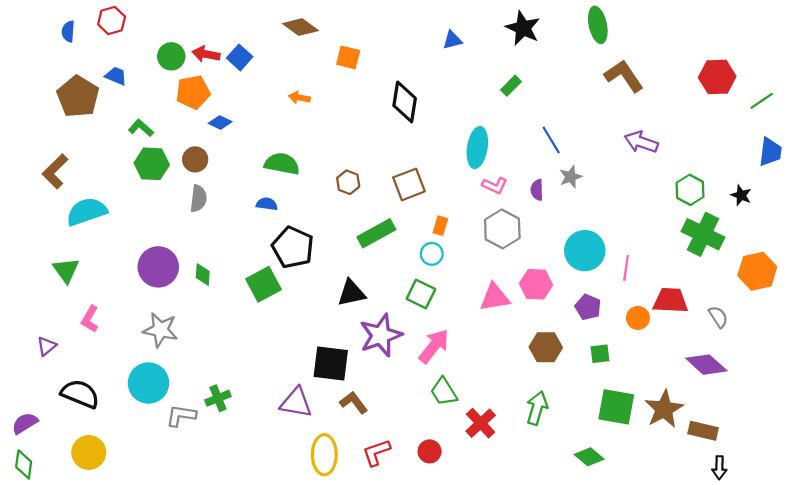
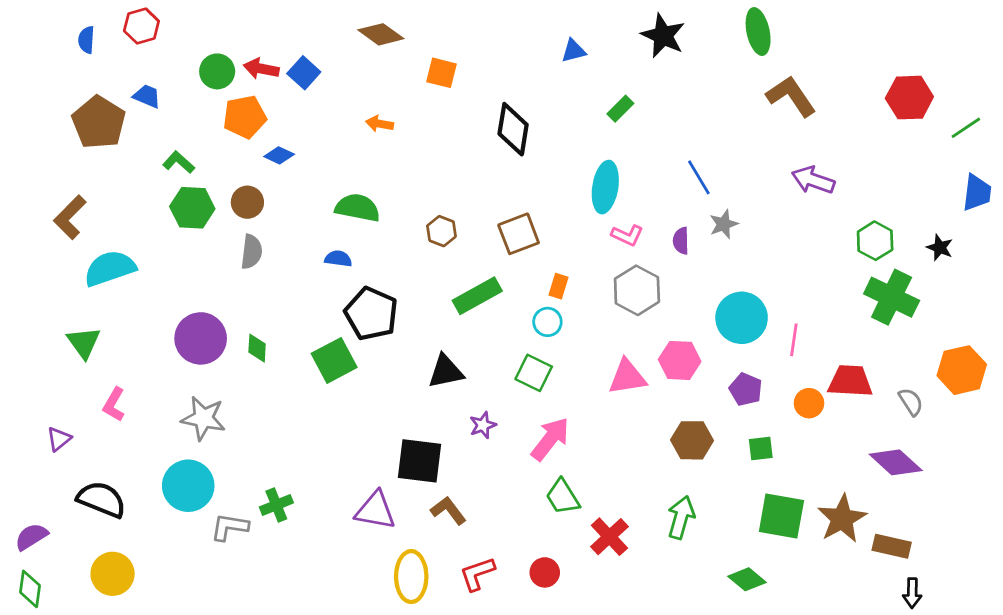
green rectangle: (511, 86) -> (620, 109), moved
orange hexagon: (757, 271) -> (962, 370), moved
purple star: (381, 335) -> (483, 425), size x0.5

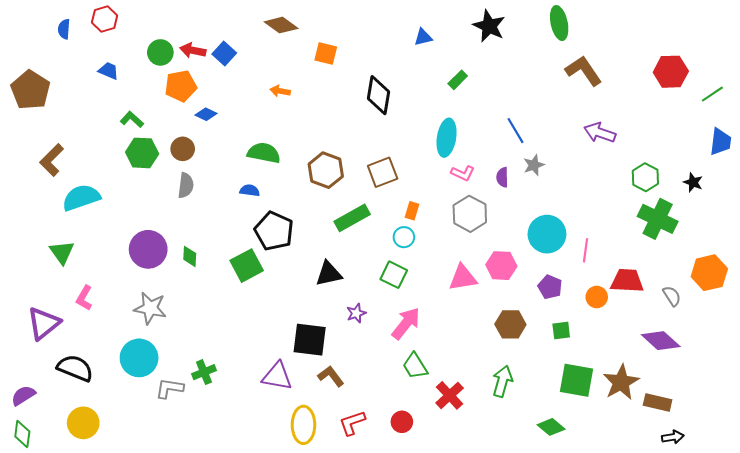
brown pentagon: (99, 122) -> (30, 90), moved
brown hexagon: (441, 231) -> (326, 170), size x1.6
purple triangle: (59, 439) -> (44, 323), size x1.8
black arrow: (912, 593) -> (673, 437), turned -100

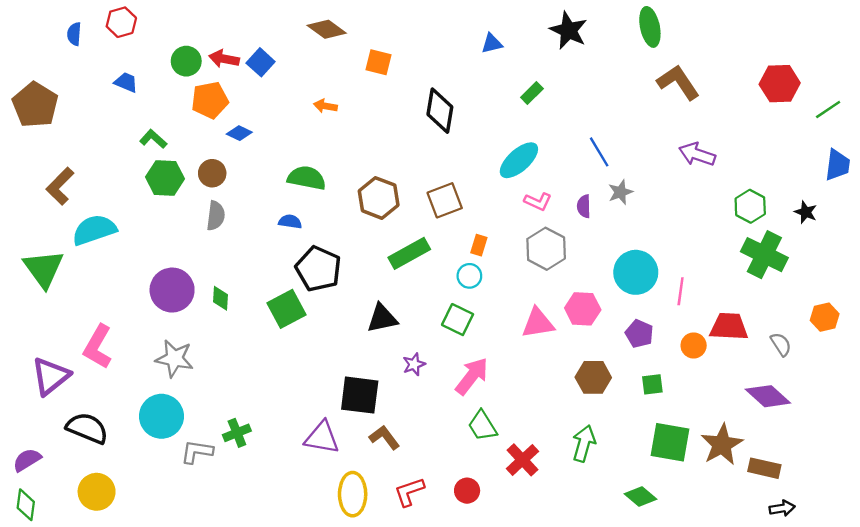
cyan ellipse: (447, 138) -> (519, 160), turned 39
green triangle: (62, 252) -> (43, 269), moved, size x1.4
orange hexagon: (709, 273) -> (825, 317), size x0.7
pink L-shape: (84, 298) -> (98, 347), size x1.5

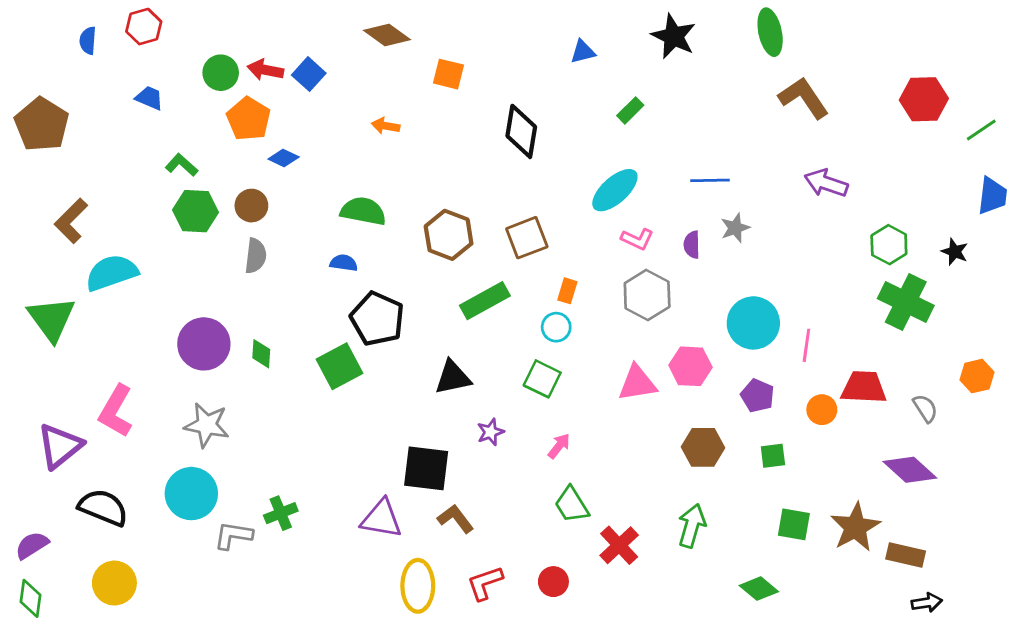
orange pentagon: (210, 100) -> (249, 119), turned -30
blue line: (599, 152) -> (710, 180), turned -60
pink arrow: (472, 376) -> (559, 446), size x0.6
green square: (670, 442) -> (794, 524), size x0.7

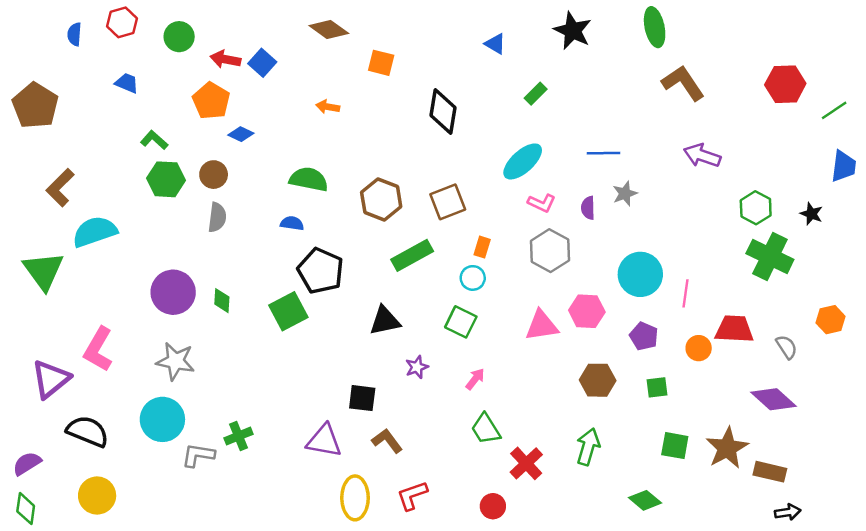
blue triangle: (583, 52) -> (495, 44), turned 45
green circle: (221, 73) -> (179, 37), moved
black square: (426, 468) -> (362, 398), size x0.7
red circle: (553, 582) -> (493, 506), moved

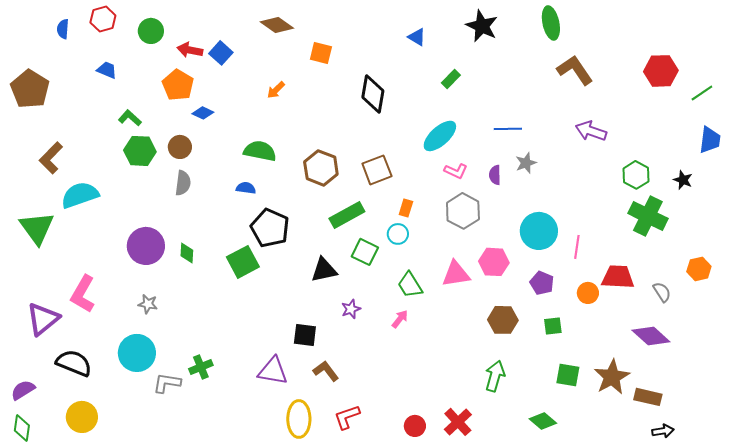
orange arrow: (328, 107) -> (276, 90), turned -54
green square: (461, 322) -> (365, 252), moved
gray star: (176, 361) -> (148, 304), size x0.6
green trapezoid: (486, 429) -> (410, 285), moved
red cross: (526, 463) -> (458, 422), moved

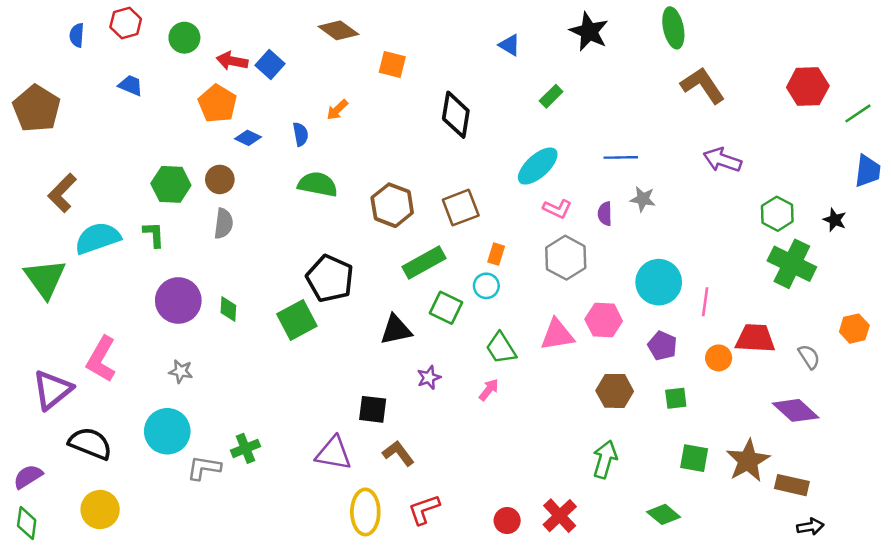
green L-shape: (130, 118) -> (154, 234), moved, turned 45
gray star: (526, 163) -> (643, 199), turned 30
blue semicircle: (246, 188) -> (301, 134), moved, turned 72

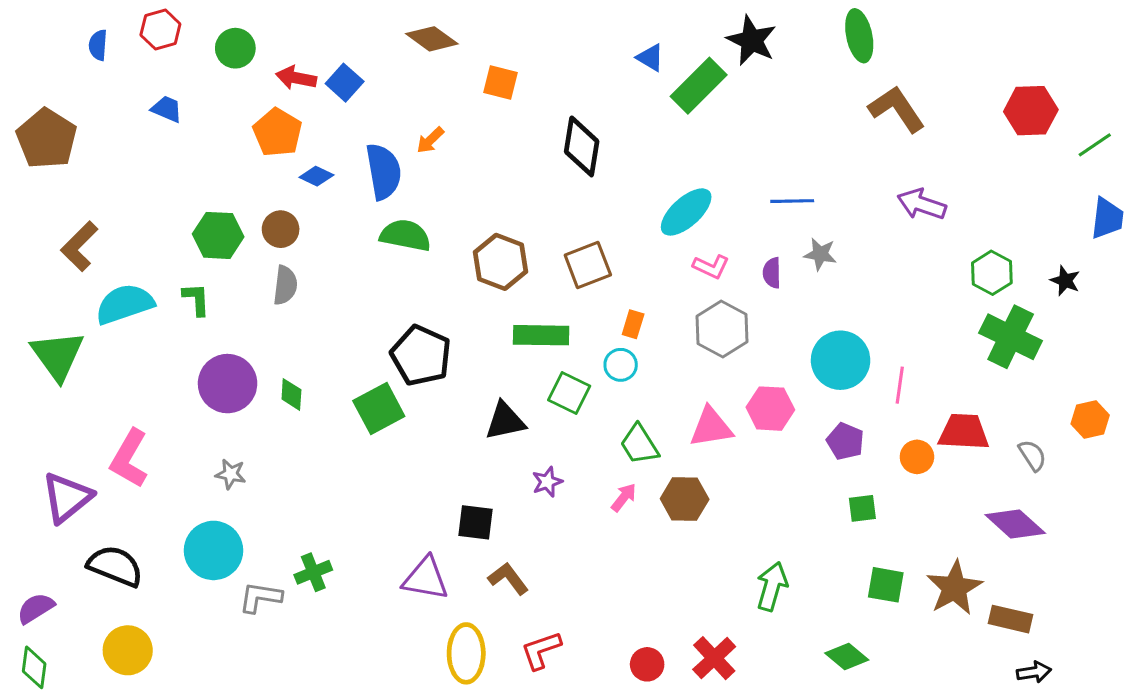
green rectangle: (551, 96) -> (699, 86), moved, size x1.8
blue semicircle: (301, 134) -> (384, 171), size x1.8
green rectangle: (424, 263) -> (541, 335), turned 30
brown hexagon: (615, 391) -> (685, 499), moved

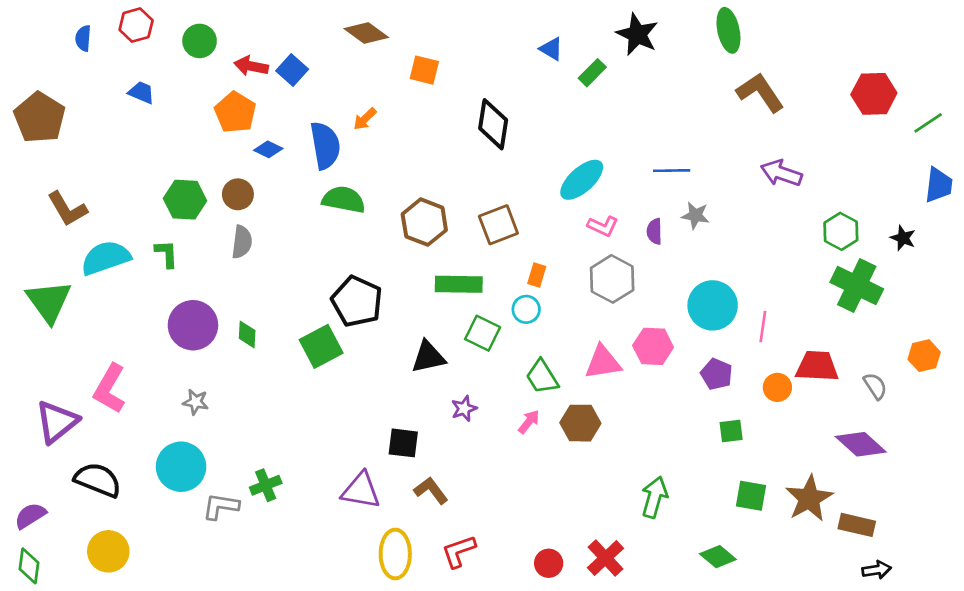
green rectangle: (699, 86) -> (592, 73), size x0.6
brown L-shape: (79, 246) -> (67, 209), turned -75

